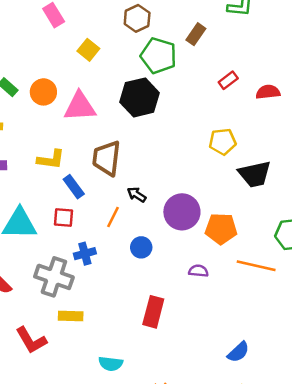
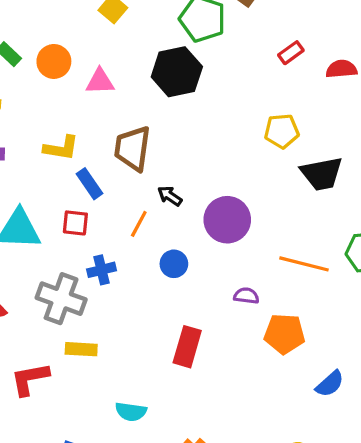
pink triangle: (80, 107) -> (100, 81), size x0.7
orange pentagon: (221, 229) -> (284, 334), moved
orange line: (256, 266) -> (304, 264), moved
red L-shape: (31, 340) -> (30, 379), turned 108
blue semicircle: (238, 352) -> (330, 384), moved

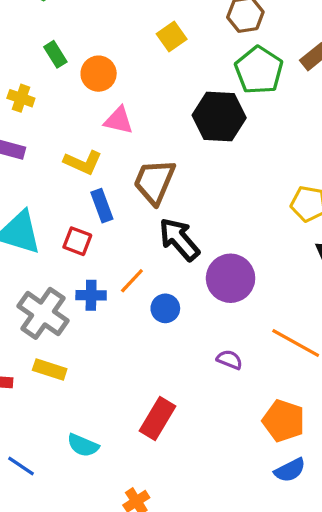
pink triangle: (100, 81) -> (119, 120), moved
black arrow: (170, 196) -> (179, 239), size x1.8
orange line: (139, 224) -> (132, 281), moved
orange pentagon: (284, 334) -> (284, 421), moved
red rectangle: (187, 347) -> (158, 418), moved

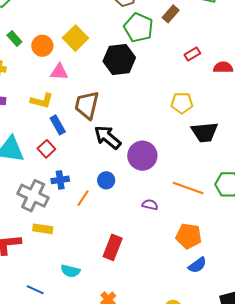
yellow square: (172, 37) -> (75, 38), moved, size x1.4
red square: (77, 241) -> (46, 149), turned 36
orange line: (132, 281) -> (83, 198), moved

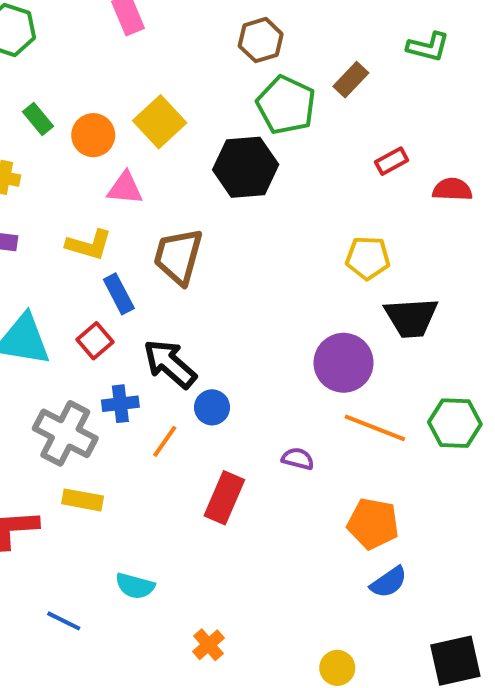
black arrow: (108, 137) -> (170, 364), moved
purple circle: (142, 156) -> (344, 363), moved
red rectangle: (113, 247) -> (224, 498), moved

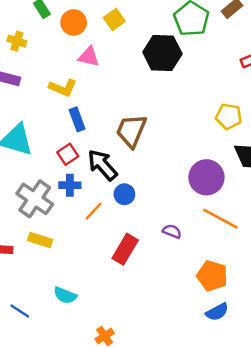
yellow square: (160, 122) -> (114, 19), size x0.7
brown trapezoid: (178, 256) -> (131, 131), moved
red square: (95, 341) -> (68, 154), moved

